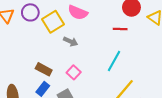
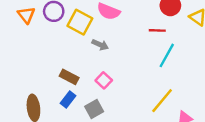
yellow square: (53, 22) -> (80, 22), turned -30
cyan line: (114, 61) -> (167, 55), moved

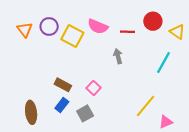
red line: (157, 30) -> (127, 32), moved
gray arrow: (100, 45) -> (118, 56), moved, turned -128
cyan line: (167, 55) -> (164, 63), moved

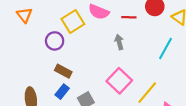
purple circle: (49, 26) -> (55, 41), moved
yellow square: (72, 36) -> (73, 22), turned 30
pink square: (94, 88) -> (119, 81), moved, size x1.6

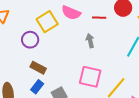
pink square: (119, 81) -> (90, 77), turned -30

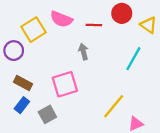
pink square: (90, 77) -> (65, 84), moved, turned -30

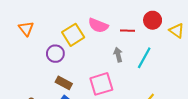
cyan line: (133, 59) -> (144, 58), moved

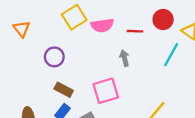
pink semicircle: (98, 25) -> (102, 25), turned -30
yellow square: (73, 35) -> (74, 17), moved
cyan line: (144, 58) -> (171, 55), moved

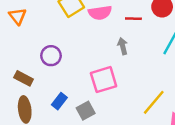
purple circle: (54, 57) -> (51, 56), moved
brown rectangle: (64, 90) -> (24, 78), moved

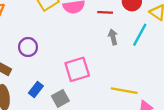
gray arrow: (123, 46) -> (113, 37), moved
yellow line: (154, 102) -> (124, 91), turned 60

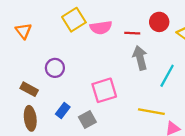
cyan line: (140, 35) -> (167, 76), moved
gray arrow: (113, 37) -> (140, 58), size x1.5

